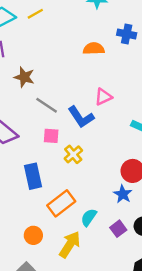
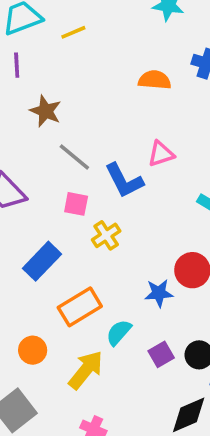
yellow line: (35, 14) -> (73, 32), moved
blue rectangle: (33, 176) -> (42, 261), turned 50
blue star: (123, 194) -> (159, 293), moved, turned 30

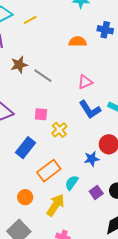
brown star: (46, 111) -> (19, 65), turned -30
gray line: (74, 157) -> (43, 76), moved
blue L-shape: (124, 180) -> (90, 110), moved

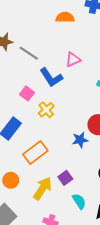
blue L-shape: (90, 110) -> (51, 77), moved
pink square: (41, 114) -> (27, 93), turned 32
cyan semicircle: (72, 183) -> (79, 201), moved, turned 112
purple square: (96, 192) -> (65, 178), moved

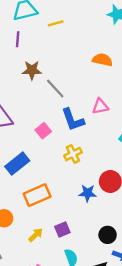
yellow cross: (46, 110) -> (73, 154), moved
yellow arrow: (42, 188) -> (36, 235), size x0.6

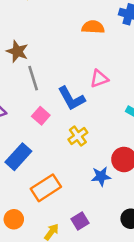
brown star: (32, 70) -> (17, 51), turned 30
gray line: (55, 88) -> (33, 78), moved, turned 35

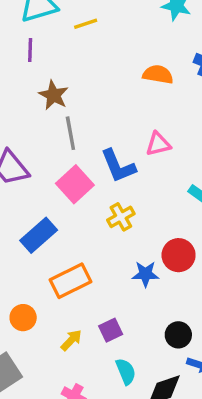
pink square: (41, 116) -> (75, 184), size x1.5

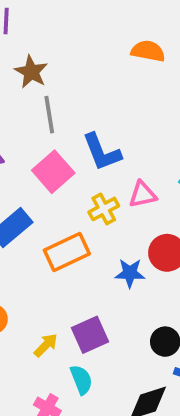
pink triangle: (158, 144) -> (143, 194), moved
orange rectangle: (71, 281) -> (67, 252), moved
purple square: (111, 330) -> (90, 335), size x1.4
cyan semicircle: (126, 371) -> (81, 380), moved

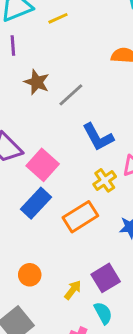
gray line: (49, 115) -> (71, 95), moved, turned 64
pink square: (53, 172) -> (43, 165), moved

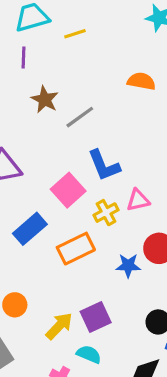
pink square: (43, 165) -> (68, 190), moved
yellow arrow: (73, 290) -> (59, 326), size x1.4
cyan semicircle: (103, 313) -> (89, 354), turned -45

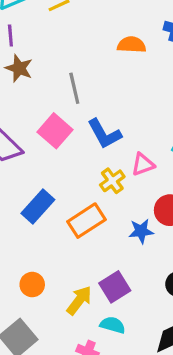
brown star: (45, 99) -> (19, 68), moved
gray line: (80, 117) -> (74, 88), turned -60
pink square: (68, 190) -> (55, 131), moved

